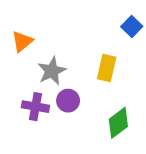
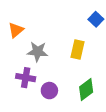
gray star: (52, 71) -> (38, 52), turned 30
purple circle: (68, 101) -> (49, 91), moved

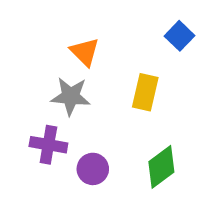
orange triangle: (16, 30) -> (85, 52), moved, turned -35

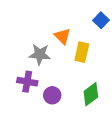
orange triangle: (85, 52) -> (62, 36), moved

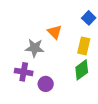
yellow rectangle: (82, 52) -> (84, 46), moved
green diamond: (91, 94) -> (82, 70), moved

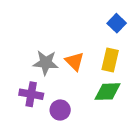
orange triangle: (55, 32) -> (75, 61), moved
green diamond: (82, 70) -> (107, 92), turned 35

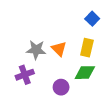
purple cross: (31, 94) -> (25, 75), turned -30
purple circle: (60, 110) -> (61, 87), moved

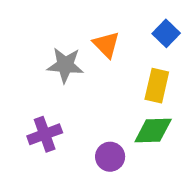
orange triangle: (59, 49) -> (106, 45), moved
gray star: (36, 50) -> (65, 65), moved

